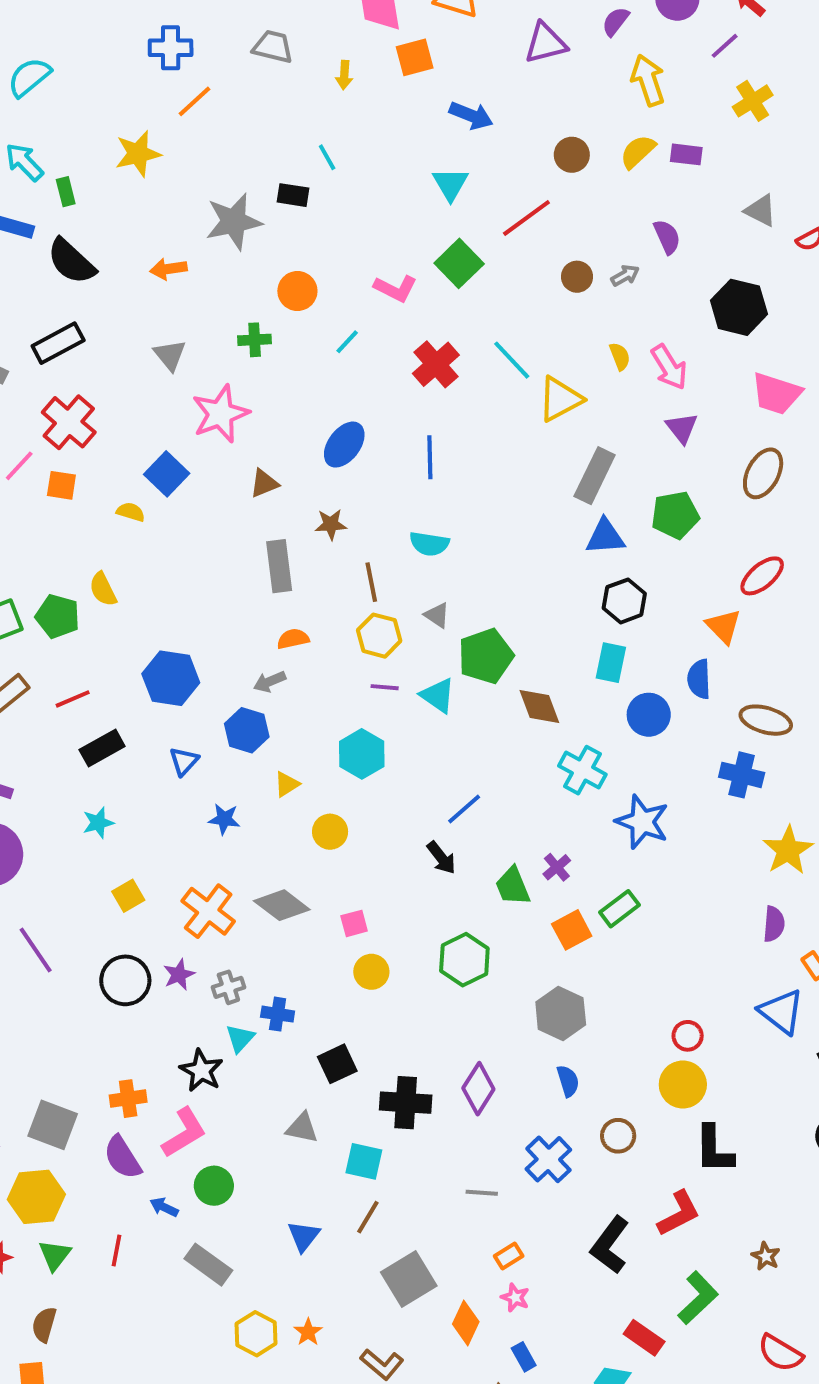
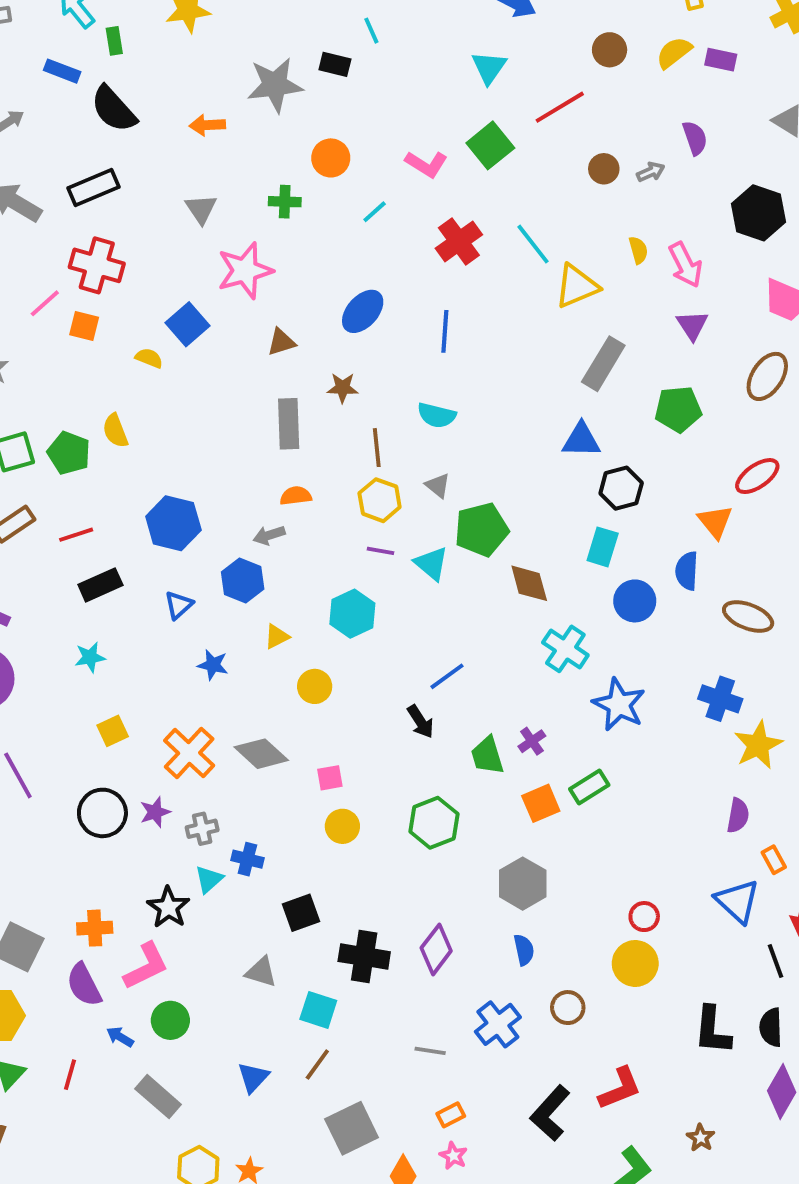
red cross: (69, 422) -> (97, 265), turned -30
blue triangle: (605, 537) -> (581, 440), moved
blue cross: (742, 775) -> (720, 699), moved
black L-shape: (714, 1149) -> (712, 1030), moved

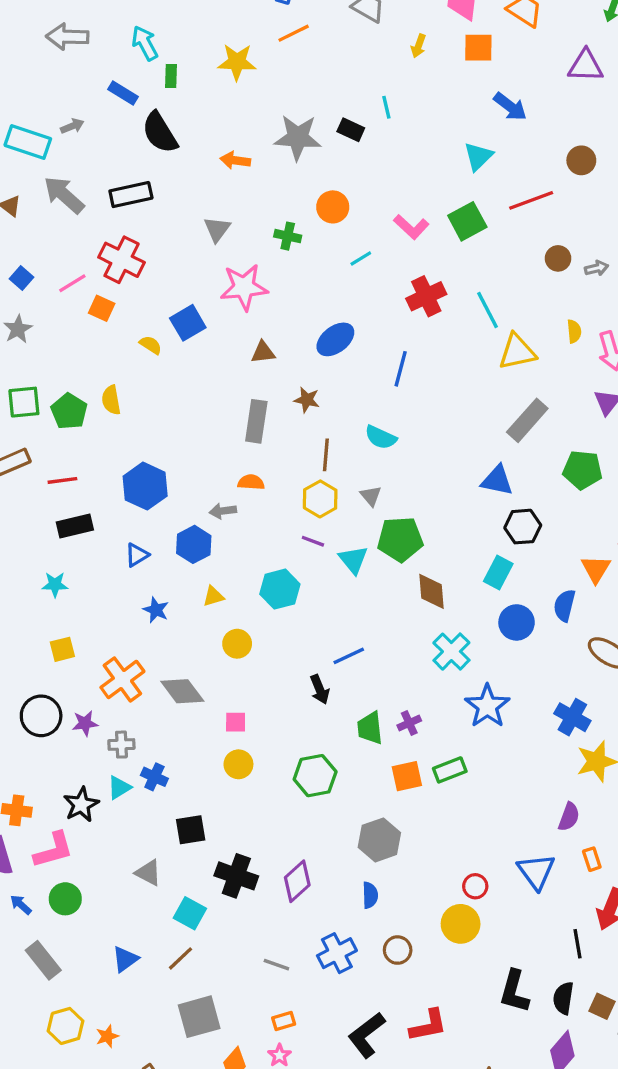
blue triangle: (737, 901) -> (536, 871), moved

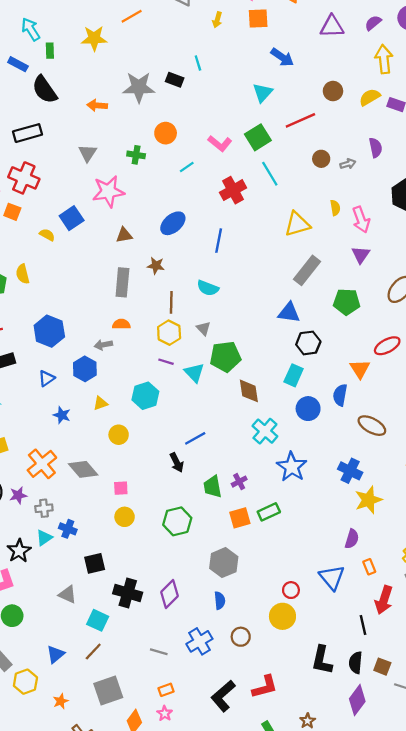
cyan line: (487, 310) -> (270, 174), moved
yellow hexagon: (66, 1026) -> (25, 682), moved
orange star: (107, 1036) -> (61, 701), moved

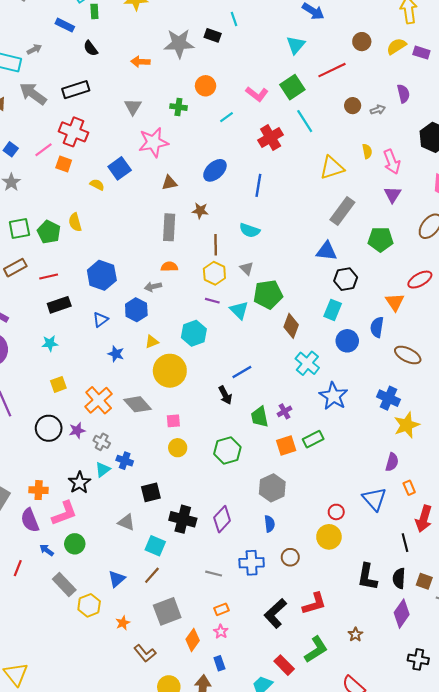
black semicircle: (45, 90) -> (91, 48), size x0.6
brown diamond: (249, 391) -> (291, 326), turned 30
yellow circle: (119, 435) -> (170, 371), size x1.8
gray cross: (44, 508) -> (102, 442), turned 35
blue cross: (199, 641) -> (252, 563), turned 30

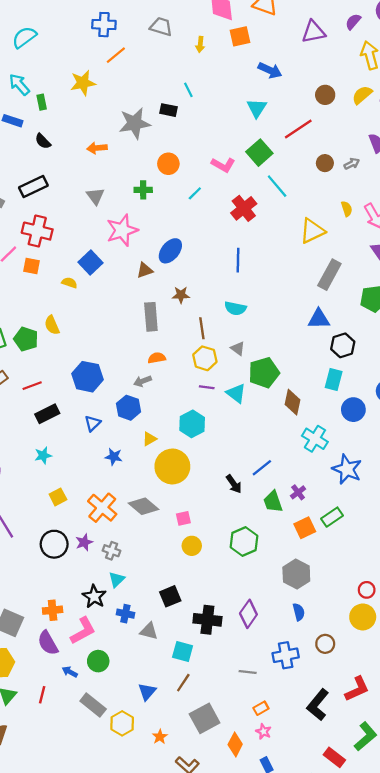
blue ellipse: (215, 170) -> (170, 251), moved
blue line: (242, 372) -> (262, 468), moved
blue cross: (125, 461) -> (125, 614), moved

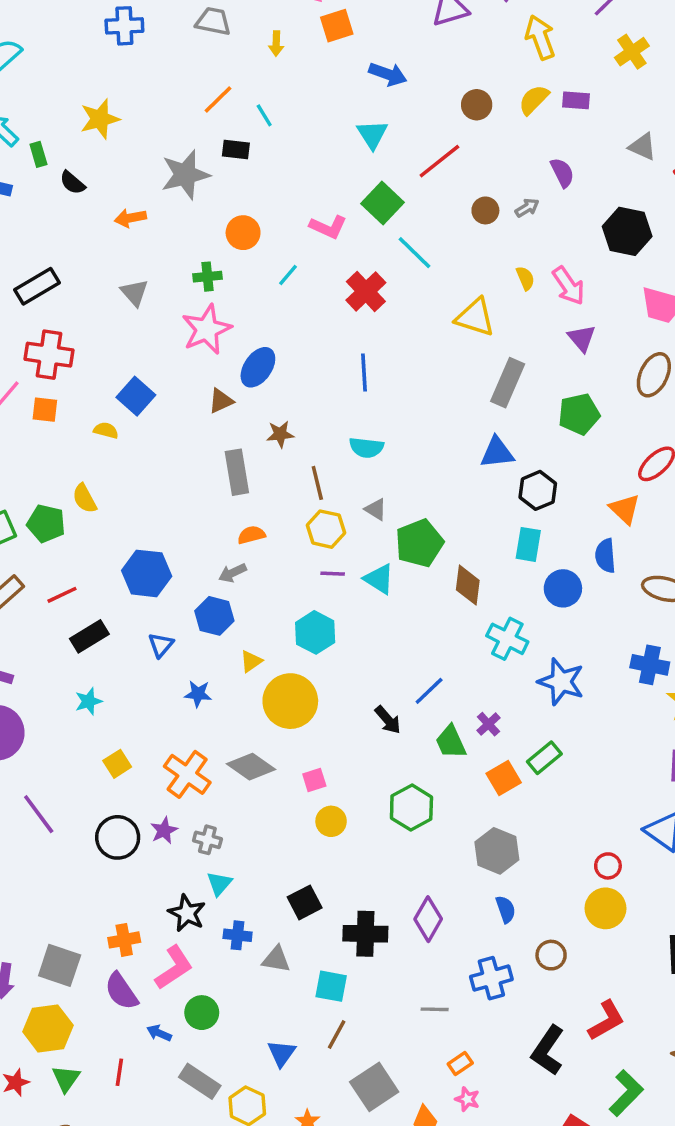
orange line: (116, 55) -> (218, 100), moved
black semicircle: (43, 141) -> (72, 183), moved
pink star: (122, 230) -> (207, 329), moved
yellow triangle: (312, 231) -> (475, 317), turned 48

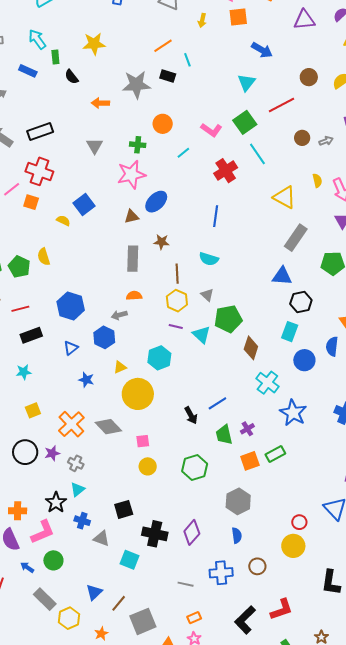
brown line: (337, 1035) -> (119, 603), moved

